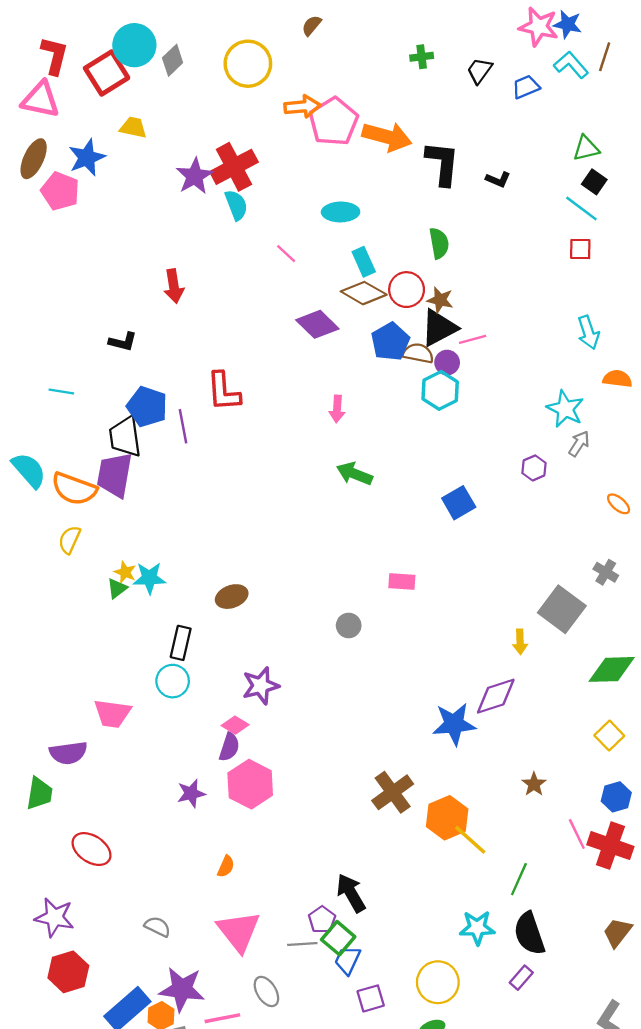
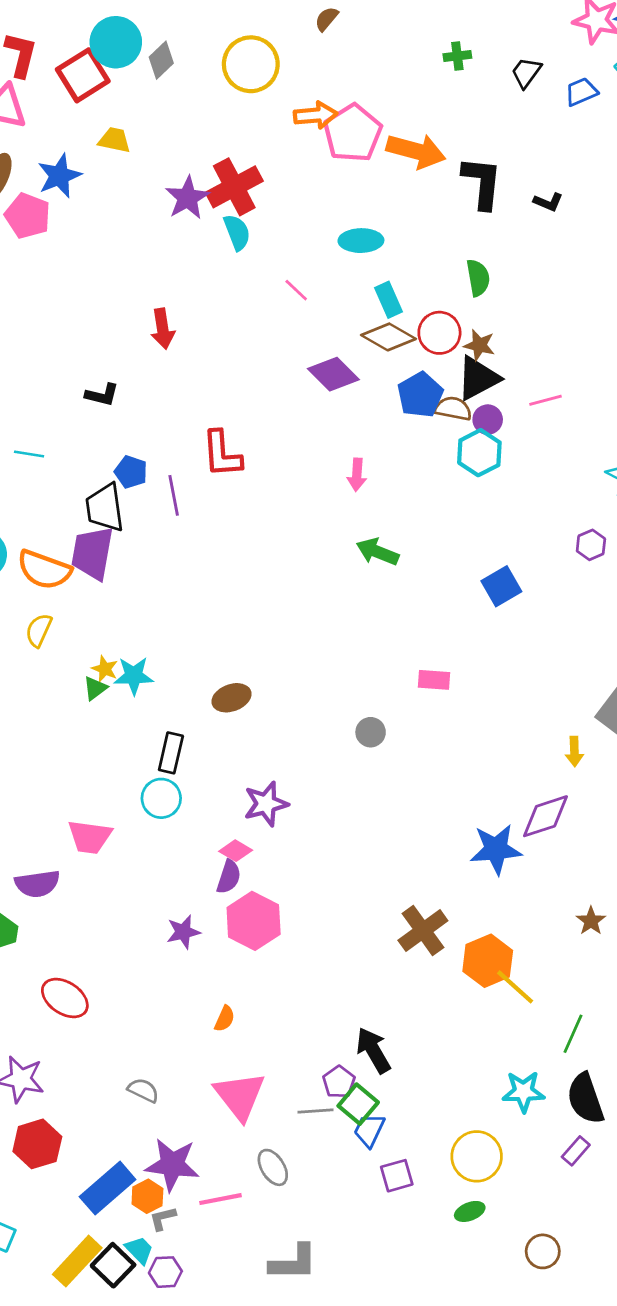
pink line: (473, 339) -> (545, 400), moved
blue pentagon: (147, 407) -> (131, 472), size x0.7

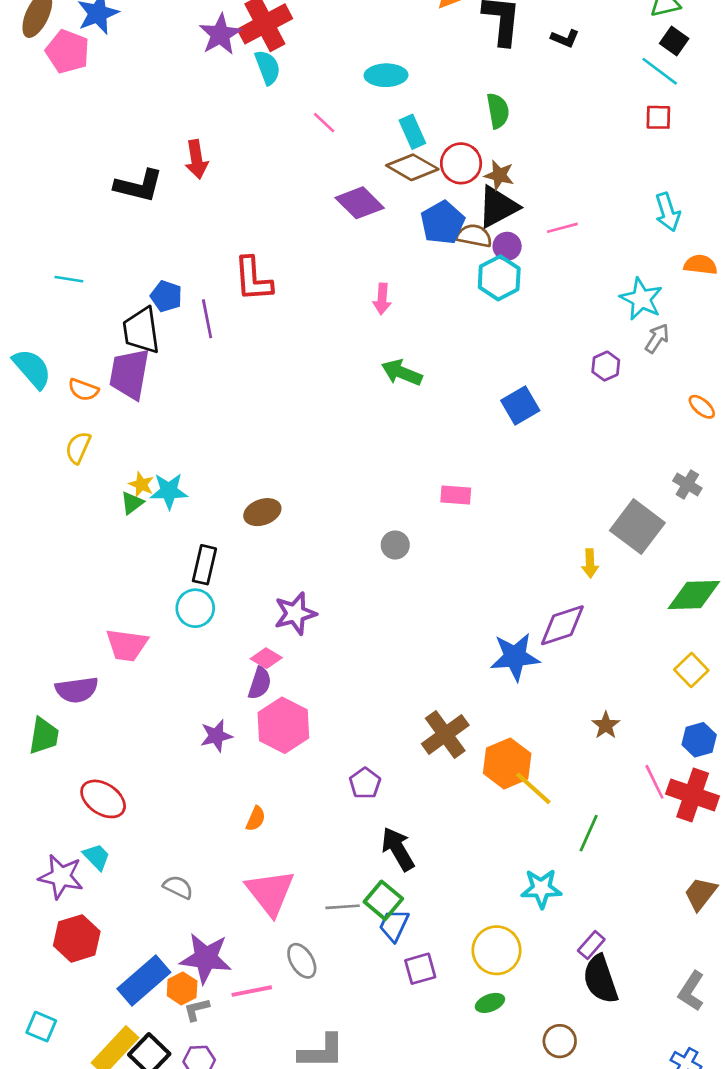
black L-shape: (102, 395) -> (139, 186), moved, size x1.5
orange semicircle: (44, 570) -> (83, 390), size x0.6
purple pentagon: (339, 1082) -> (365, 783), moved
black semicircle: (585, 1099) -> (601, 979), moved
cyan trapezoid: (139, 1250) -> (97, 857), moved

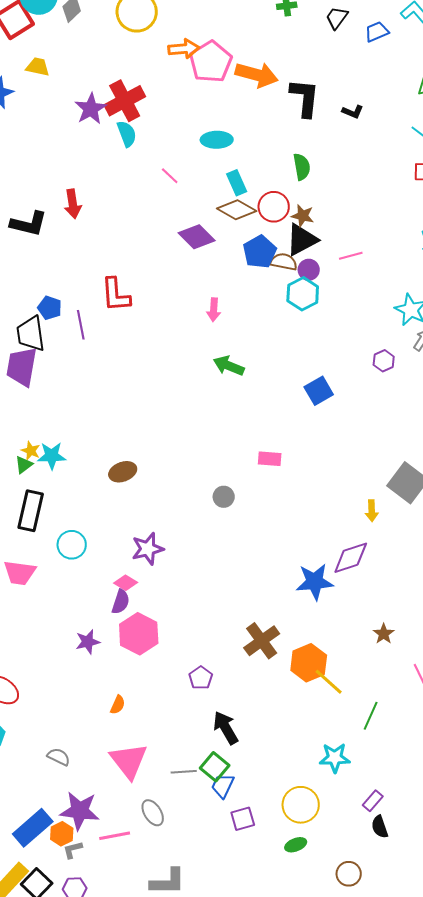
black rectangle: (204, 565) -> (31, 511), moved, size x1.4
black semicircle: (601, 979) -> (380, 827), size x0.6

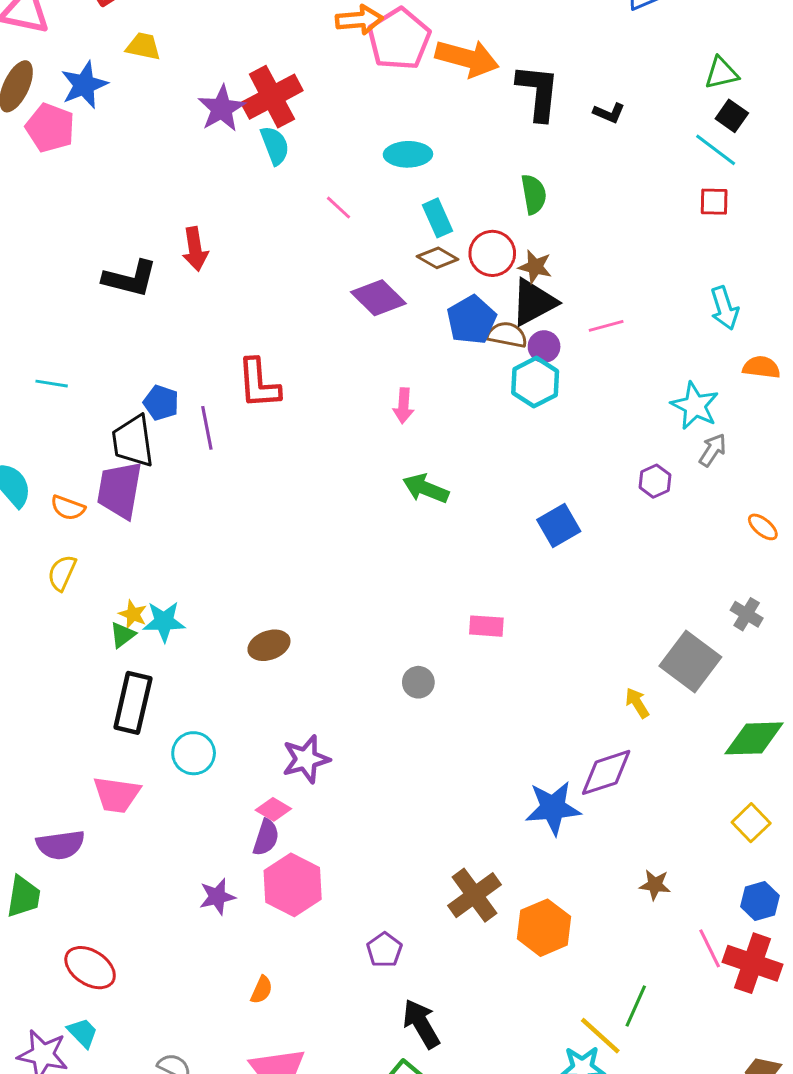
brown diamond: (237, 210) -> (438, 258), size x0.7
yellow arrow: (372, 511) -> (637, 703), turned 150
brown star: (384, 634) -> (655, 885), turned -30
yellow line: (329, 682) -> (600, 1036), moved

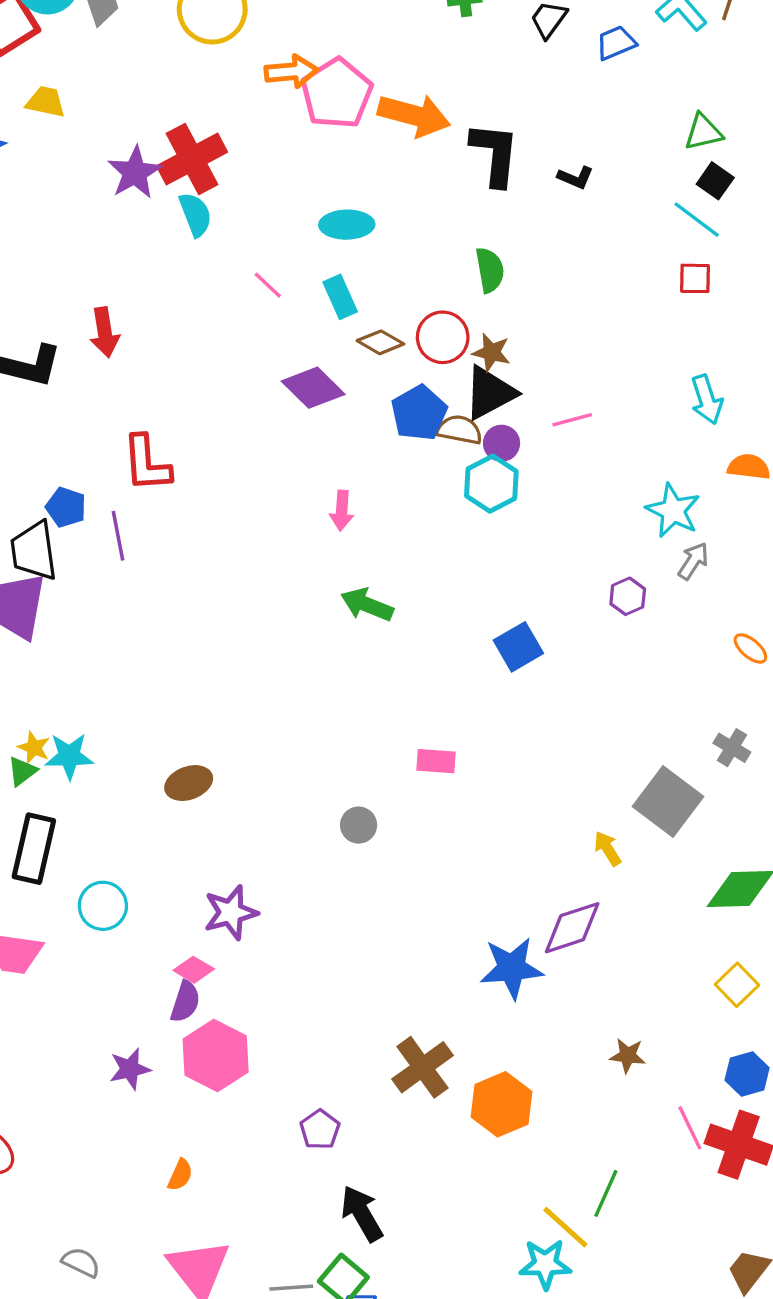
cyan rectangle: (438, 218) -> (340, 297), moved
red L-shape: (259, 384) -> (147, 463), moved

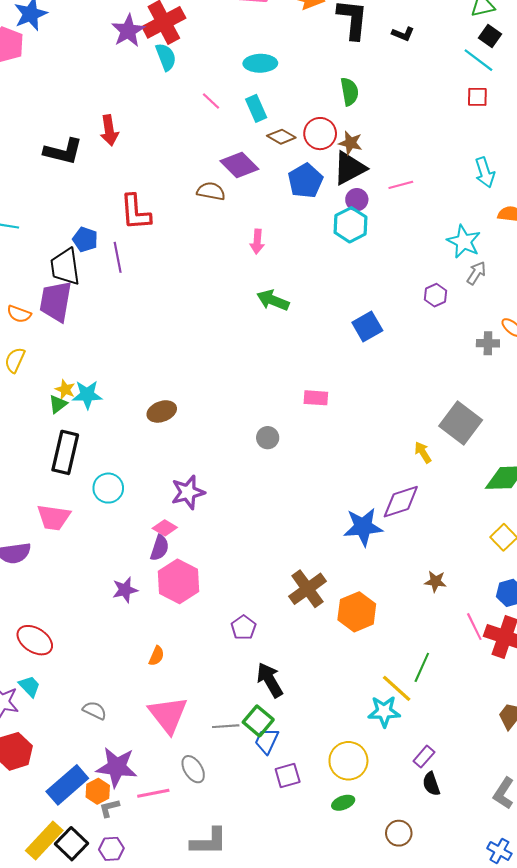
brown semicircle: (459, 430) -> (211, 191), moved
gray cross: (732, 748) -> (488, 343), moved, turned -30

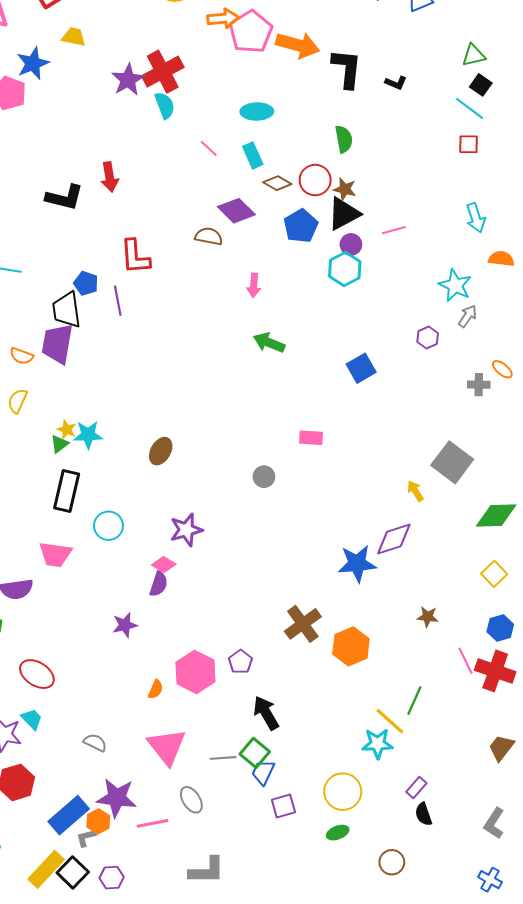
brown ellipse: (162, 411) -> (161, 451), turned -40
pink hexagon: (178, 581) -> (195, 672), moved
gray L-shape: (109, 808) -> (86, 838), moved

